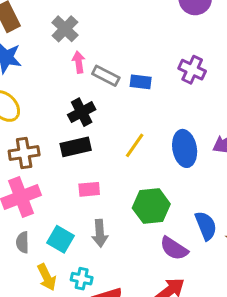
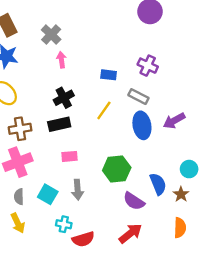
gray rectangle: (106, 76) -> (138, 97), moved
yellow line: (135, 145) -> (104, 110), moved
yellow arrow: (47, 277) -> (18, 223), moved

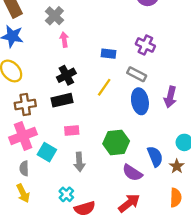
purple arrow: (174, 121) -> (170, 97), turned -48
cyan square: (48, 194) -> (47, 152), moved
cyan cross: (64, 224) -> (66, 194), turned 32

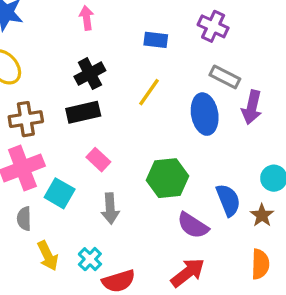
gray rectangle: (137, 74) -> (225, 77), moved
pink rectangle: (72, 130) -> (98, 160), turned 48
yellow arrow: (23, 193) -> (48, 256), moved

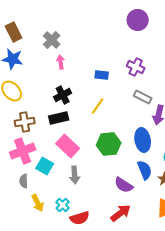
blue ellipse: (205, 114) -> (143, 140), moved
pink rectangle: (98, 160) -> (68, 146), size x1.6
green hexagon: (168, 178) -> (109, 144), moved

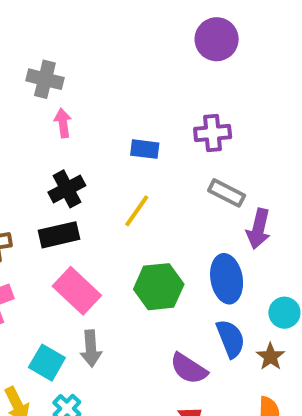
gray cross: (52, 40) -> (45, 79), turned -30
purple cross: (136, 67) -> (213, 133), turned -30
cyan square: (45, 166) -> (47, 363), moved

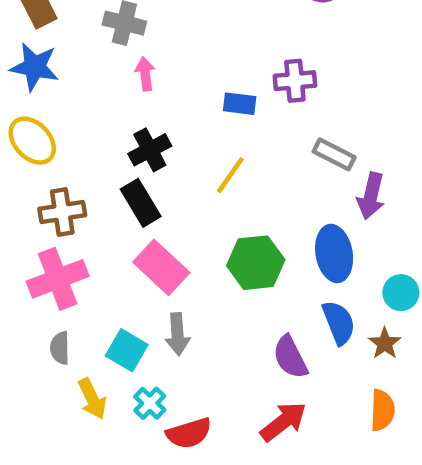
purple cross: (213, 133) -> (295, 81), moved
black rectangle: (59, 235) -> (141, 203), turned 72
purple semicircle: (189, 369) -> (290, 357), turned 30

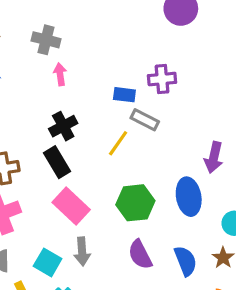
gray rectangle: (334, 154) -> (145, 120), moved
blue semicircle: (339, 323) -> (186, 261), moved
purple semicircle: (290, 357) -> (140, 255), moved

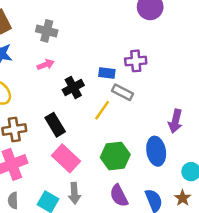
pink arrow: (60, 74) -> (46, 65), moved, turned 77
black cross: (63, 126) -> (73, 87), moved

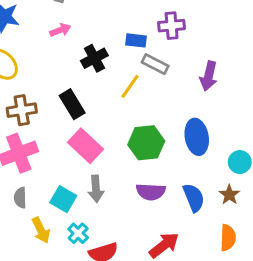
purple arrow: (175, 121) -> (209, 76), moved
purple semicircle: (119, 196) -> (151, 192), turned -60

